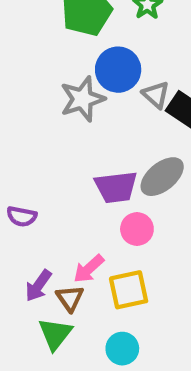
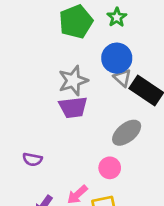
blue circle: (118, 70) -> (117, 58), moved
purple trapezoid: (116, 187) -> (73, 107), moved

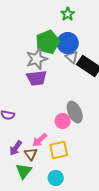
green pentagon: (76, 22) -> (48, 42), moved
gray ellipse: (127, 133) -> (75, 112), moved, turned -75

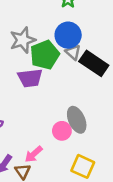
green pentagon: (48, 42) -> (45, 55), moved
gray star: (37, 59) -> (23, 40), moved
yellow square: (59, 150) -> (83, 166), moved, turned 36

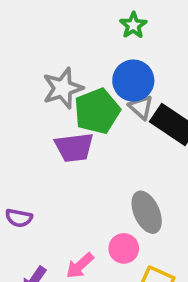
pink circle: (62, 131) -> (124, 248), moved

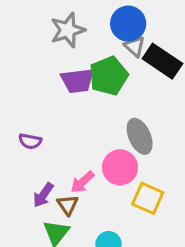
green pentagon: (97, 111) -> (109, 76), moved
pink circle: (124, 248) -> (120, 167), size x1.4

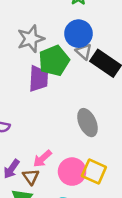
green pentagon: (109, 76) -> (54, 61), moved
purple trapezoid: (78, 81) -> (39, 79), turned -80
pink circle: (120, 167) -> (72, 172), moved

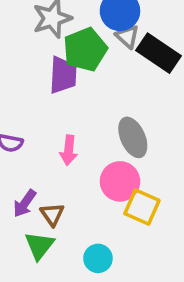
pink arrow: (42, 159) -> (69, 150), moved, turned -42
pink circle: (72, 172) -> (120, 181), moved

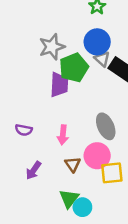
yellow square: (142, 207) -> (112, 173), turned -30
brown triangle: (52, 214) -> (73, 164), moved
green triangle: (39, 246) -> (69, 199), moved

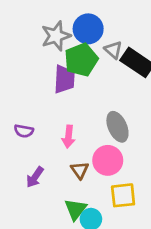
blue circle: (97, 42) -> (88, 29), moved
yellow square: (112, 173) -> (123, 195), moved

